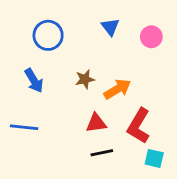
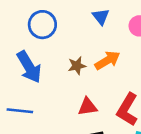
blue arrow: (34, 81) -> (29, 67), size x1.4
orange arrow: (117, 89) -> (107, 60), moved

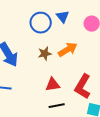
blue circle: (42, 25) -> (41, 23), moved

